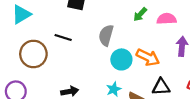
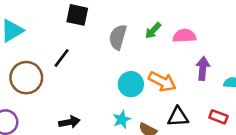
gray semicircle: (106, 35) -> (118, 37), moved
black line: (63, 37) -> (62, 58), turned -70

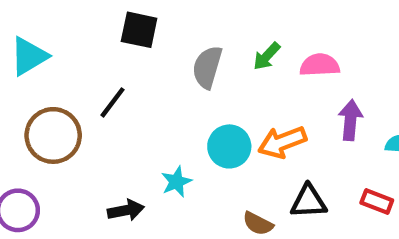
orange arrow: (162, 82) -> (282, 142), turned 132
cyan star: (122, 119) -> (176, 182), moved

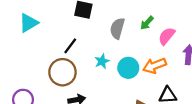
pink semicircle: (320, 65) -> (167, 36), moved, turned -48
brown circle: (53, 135) -> (62, 72), moved
cyan star: (176, 182) -> (102, 61), moved

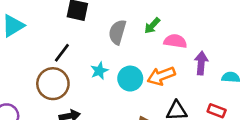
pink semicircle: (167, 36) -> (175, 41), turned 60

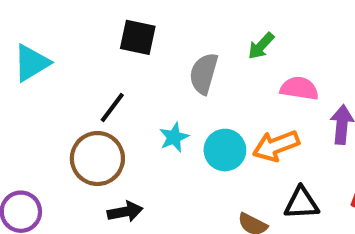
green arrow: (152, 26) -> (261, 46), moved

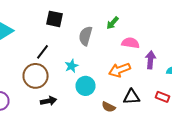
cyan circle: (225, 150) -> (86, 86), moved

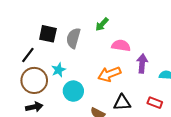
black square: (54, 19) -> (48, 34), moved
brown circle: (36, 76) -> (34, 80), moved

